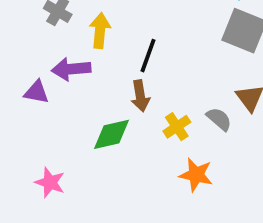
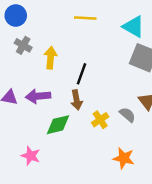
purple arrow: (71, 69) -> (38, 96), moved
orange star: (196, 175) -> (124, 158), moved
pink star: (50, 182) -> (31, 156), moved

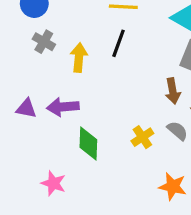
black line: (81, 74) -> (119, 43), moved
brown arrow: (77, 100) -> (173, 91), moved
green diamond: (58, 125) -> (88, 143), turned -75

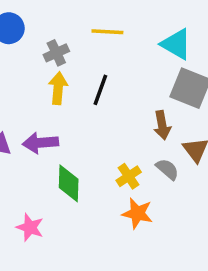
gray cross: (44, 42) -> (56, 53), moved, turned 35
black line: (119, 43) -> (100, 90), moved
orange star: (173, 186) -> (137, 213), moved

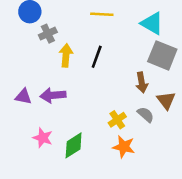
gray cross: (56, 53) -> (48, 34), moved
green diamond: (69, 183) -> (74, 145), moved, turned 56
pink star: (30, 227) -> (43, 138), moved

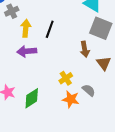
purple arrow: (53, 95) -> (27, 51), moved
gray semicircle: (146, 115) -> (89, 90), moved

